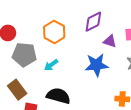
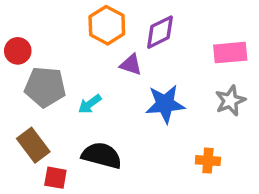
orange hexagon: (54, 32) -> (107, 25), moved
purple triangle: (110, 41) -> (131, 65), moved

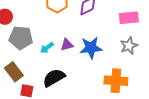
purple triangle: (131, 65) -> (67, 45), moved, turned -32
black semicircle: (102, 155) -> (54, 78), turned -45
orange cross: (208, 161) -> (116, 81), size x1.6

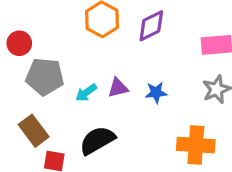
blue star: (91, 48) -> (156, 93), size x0.6

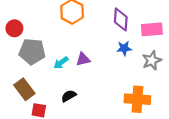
purple diamond: (151, 26) -> (121, 19), moved, turned -60
blue star: (156, 93) -> (124, 48), moved
black semicircle: (97, 140) -> (69, 96), size x0.6

